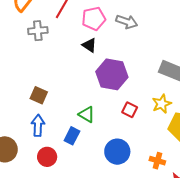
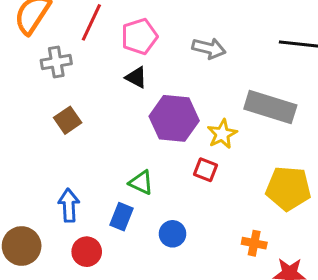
gray arrow: (127, 22) -> (209, 48), moved
brown square: (39, 95) -> (68, 120), moved, turned 36
yellow star: (162, 104) -> (222, 134), moved
blue circle: (117, 152) -> (172, 234), moved, size x0.7

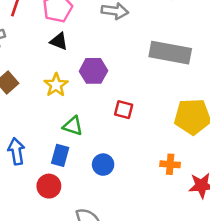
purple hexagon: (174, 118) -> (93, 71), size x0.7
yellow star: (222, 134) -> (56, 85), moved
red circle: (87, 252) -> (49, 186), moved

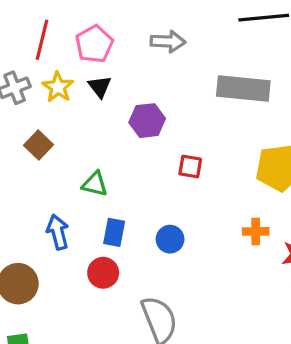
black triangle: (59, 41) -> (100, 87), turned 36
yellow star: (56, 85) -> (58, 87), moved
green triangle: (73, 126) -> (95, 184), moved

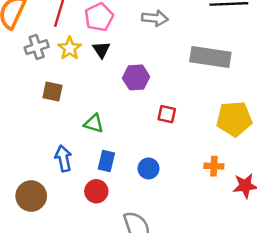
brown square: (39, 145) -> (52, 92), turned -35

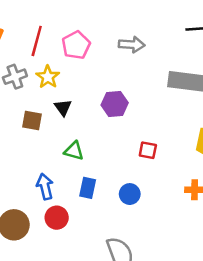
black triangle: (101, 50) -> (63, 108), moved
red square: (167, 114) -> (148, 150), moved
red circle: (96, 191) -> (57, 218), moved

